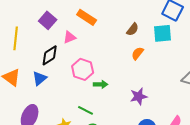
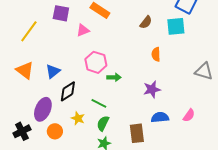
purple square: (48, 20) -> (61, 13), turned -30
yellow line: (16, 38) -> (29, 31), turned 30
orange semicircle: (138, 53) -> (156, 54), moved, turned -40
black diamond: (50, 55) -> (68, 91), moved

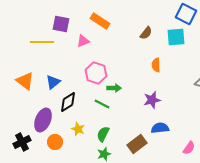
yellow line: (29, 31) -> (42, 42), moved, turned 55
green line: (99, 103) -> (102, 104), moved
pink semicircle: (189, 115) -> (189, 148), moved
brown rectangle: (137, 133) -> (137, 144), turned 60

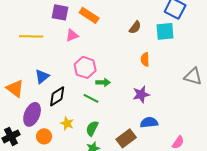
purple square: (61, 24) -> (60, 12), moved
orange triangle: (25, 81) -> (15, 88), moved

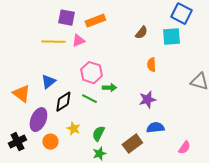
orange rectangle: (89, 15) -> (95, 21), turned -54
yellow line: (31, 36) -> (53, 42), moved
green line: (91, 98) -> (89, 99), moved

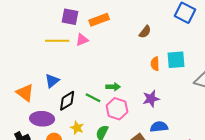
cyan square: (171, 37) -> (176, 60), moved
pink hexagon: (91, 73) -> (117, 109), moved
purple ellipse: (38, 120) -> (42, 119), turned 70

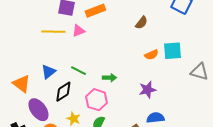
orange semicircle: (155, 64) -> (151, 55), turned -112
green line: (93, 98) -> (78, 71), moved
pink hexagon: (117, 109) -> (96, 100), moved
purple ellipse: (42, 119) -> (38, 110), turned 50

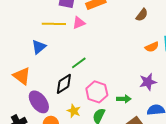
green line: (78, 71) -> (79, 63), turned -63
blue triangle: (48, 72) -> (39, 47), moved
green arrow: (109, 78) -> (124, 99), moved

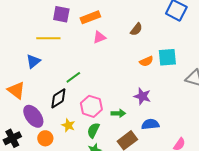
pink triangle: (79, 23) -> (99, 37), moved
purple star: (148, 82) -> (142, 96), turned 30

